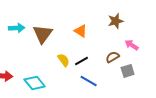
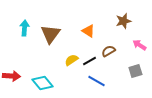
cyan arrow: (17, 28) -> (24, 28), turned -84
brown semicircle: (113, 57) -> (108, 51), moved
yellow semicircle: (64, 60) -> (71, 60), turned -88

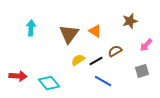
brown triangle: (50, 34) -> (69, 34), moved
pink arrow: (139, 45) -> (146, 45), turned -80

